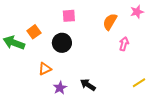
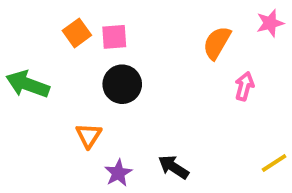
pink square: (69, 16) -> (114, 37), moved
orange square: (34, 32) -> (77, 33), moved
orange triangle: (45, 69) -> (89, 135), turned -32

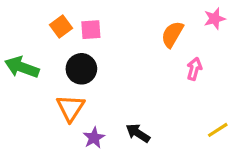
black circle: (122, 84) -> (81, 69), moved
orange triangle: (89, 135) -> (70, 108), size x1.4

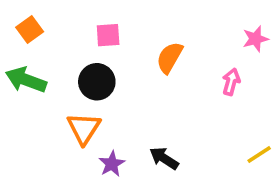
pink star: (215, 19) -> (255, 39), moved
orange square: (61, 26) -> (30, 30), moved
orange semicircle: (172, 34) -> (170, 57), moved

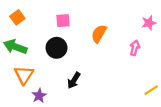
orange triangle: (84, 128) -> (24, 75), moved
black arrow: (164, 158) -> (74, 80), moved, turned -91
purple star: (112, 164) -> (39, 96), moved

